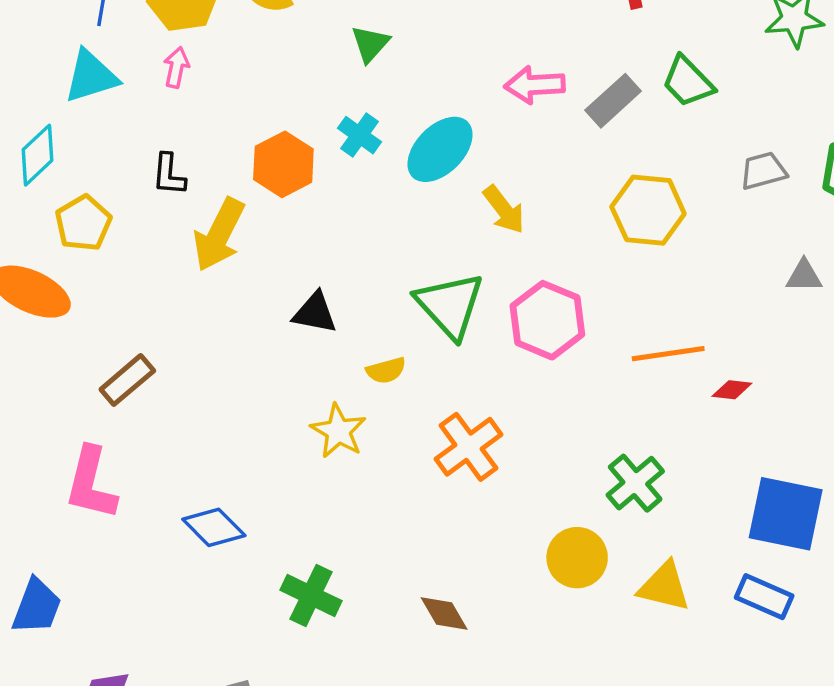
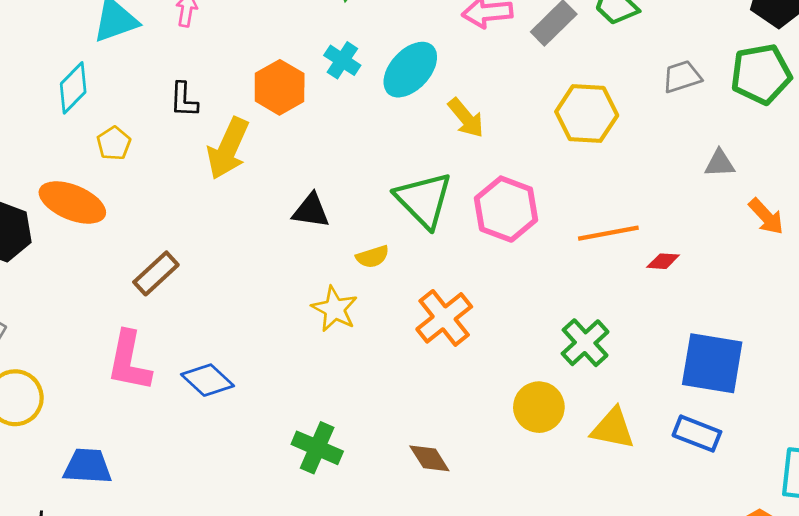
yellow pentagon: (83, 223) -> (114, 143), size x0.7
blue diamond: (214, 527) -> (207, 380), moved
blue trapezoid: (37, 606) -> (88, 466), turned -105

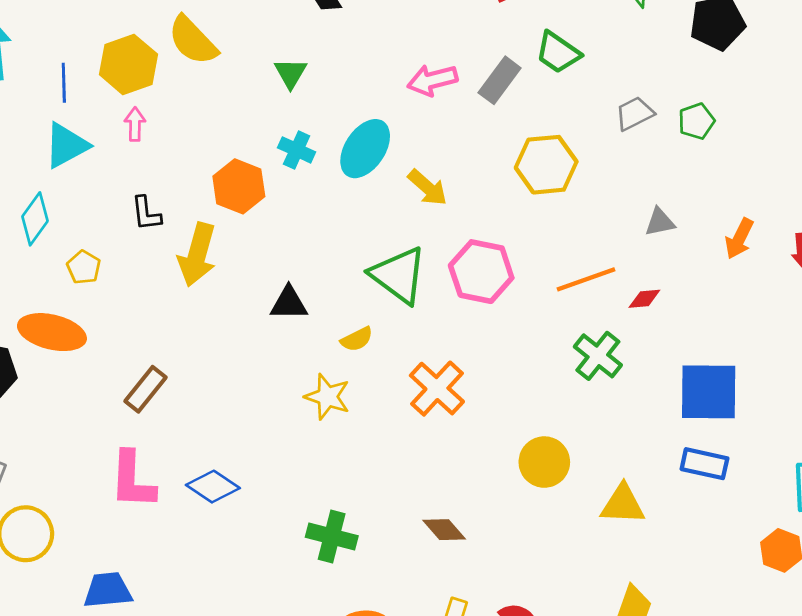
green pentagon: (761, 74) -> (696, 121), moved, size x0.6
gray triangle: (720, 163) -> (660, 222), moved
orange arrow: (766, 216) -> (739, 239), turned 78
green cross: (585, 343) -> (598, 356), moved
yellow triangle: (613, 428) -> (623, 504), moved

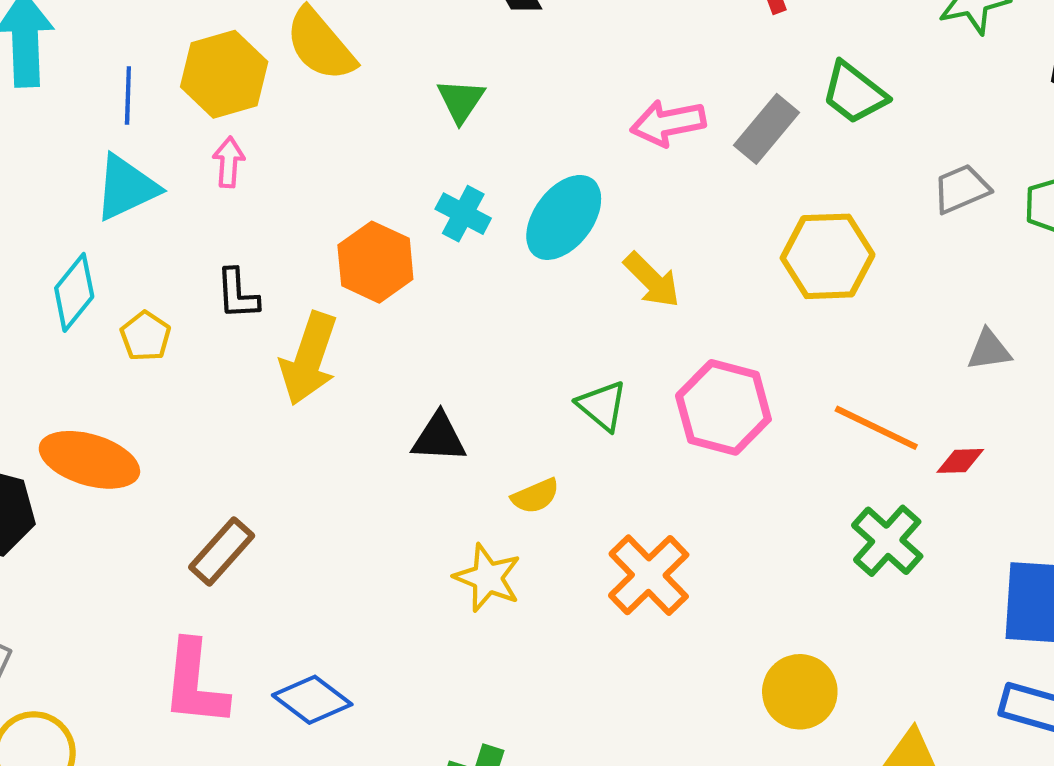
yellow pentagon: (84, 267) -> (146, 336), moved
green triangle: (399, 275) -> (602, 406), size x0.6
orange line: (586, 279) -> (876, 428), turned 42

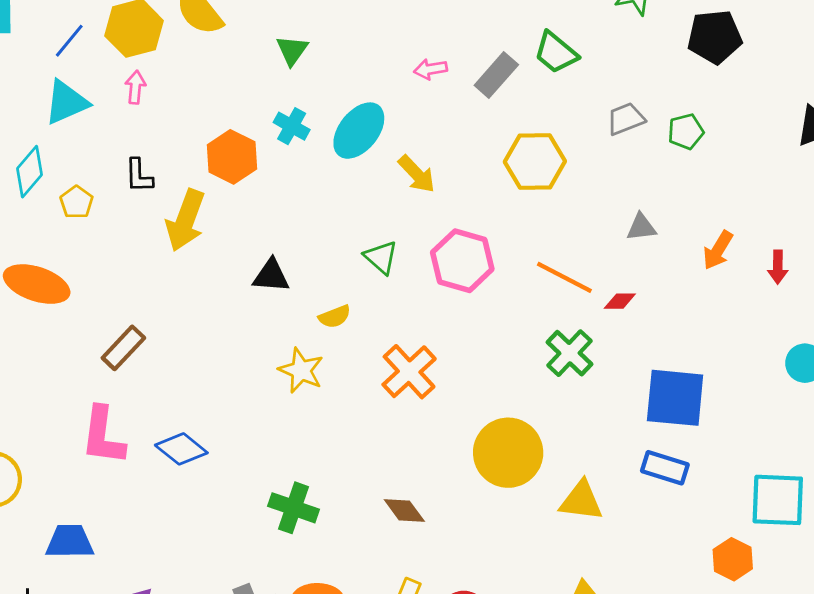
blue line: (128, 96) -> (69, 41), turned 36
pink arrow: (668, 123) -> (430, 69), size x0.7
yellow circle: (800, 692) -> (508, 453), size x1.4

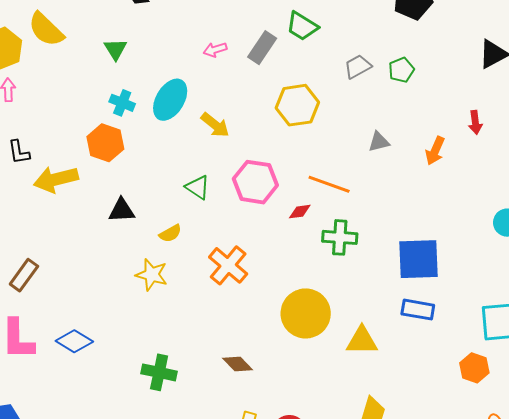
orange hexagon: (232, 157) -> (105, 143), moved
yellow arrow: (185, 220) -> (56, 179), turned 63
red arrow: (778, 267) -> (475, 122), moved
red diamond: (620, 301) -> (300, 212), moved
green cross: (569, 353) -> (340, 237), turned -32

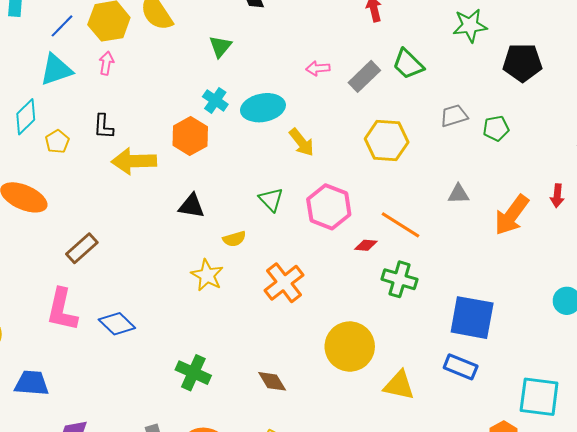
cyan ellipse: (170, 100) -> (263, 108), turned 36
orange arrow: (435, 151) -> (512, 215), size x1.5

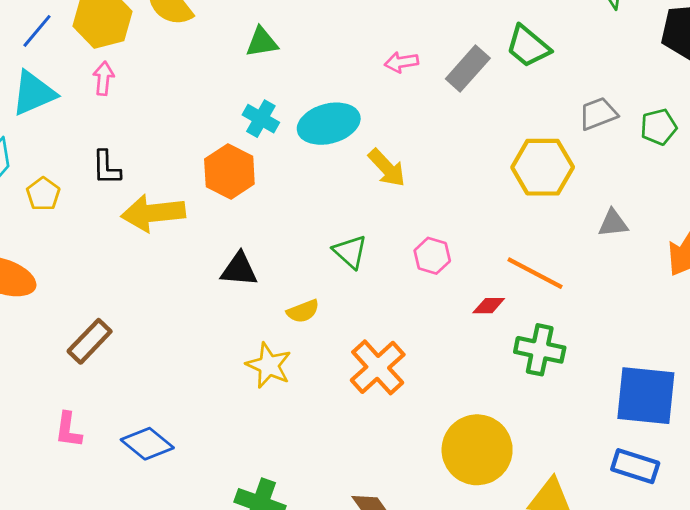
green triangle: (220, 46) -> (262, 42), turned 45
yellow hexagon: (387, 141) -> (543, 167), moved
pink hexagon: (329, 207) -> (432, 256), size x0.6
pink L-shape: (62, 310) -> (68, 430), size x0.6

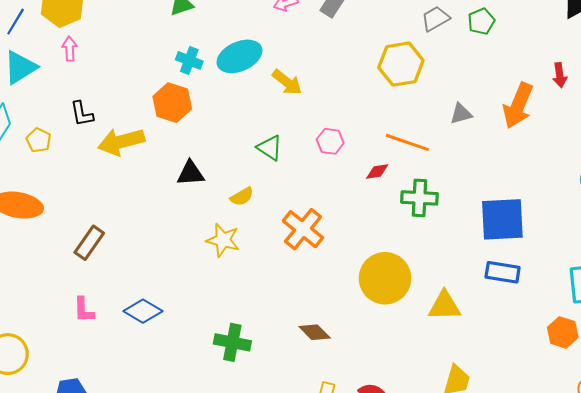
gray triangle: (613, 223) -> (461, 114), moved

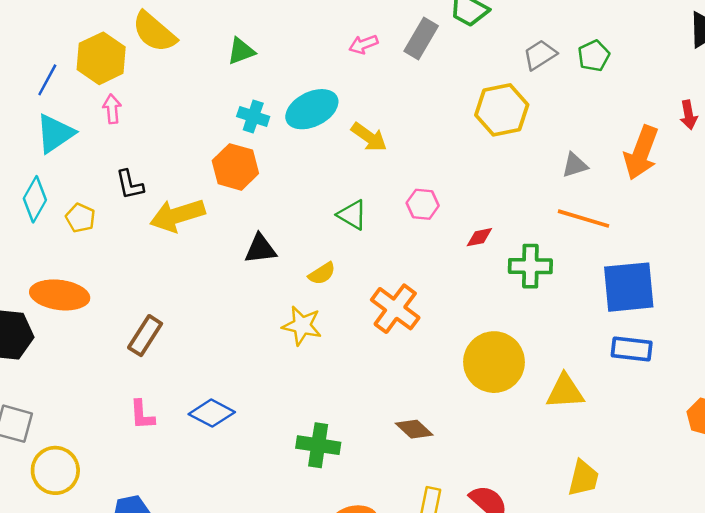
orange line: (407, 142) -> (584, 219), moved

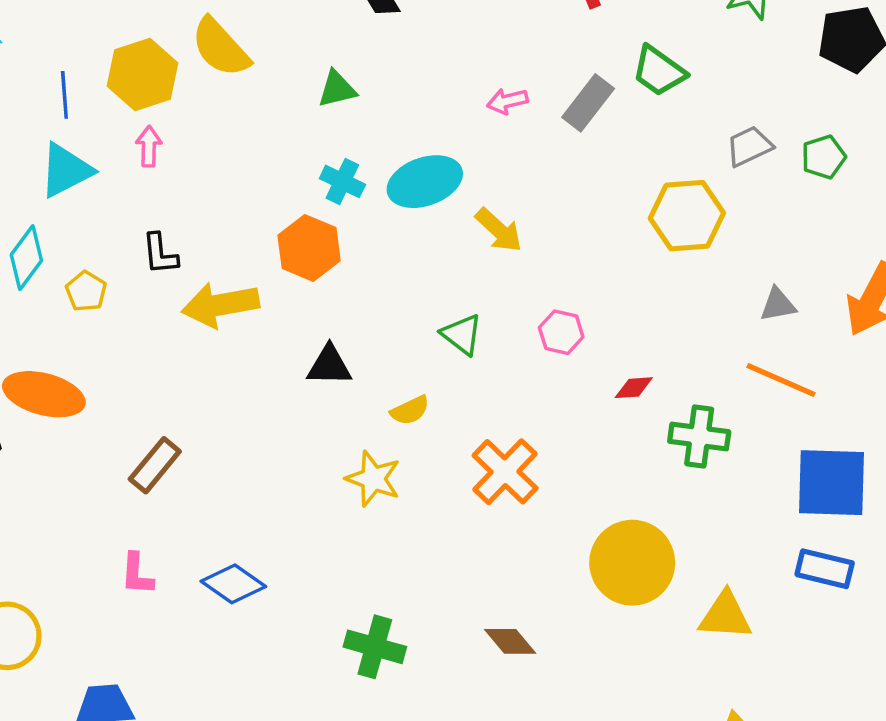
blue line: (47, 80) -> (64, 95), turned -40

